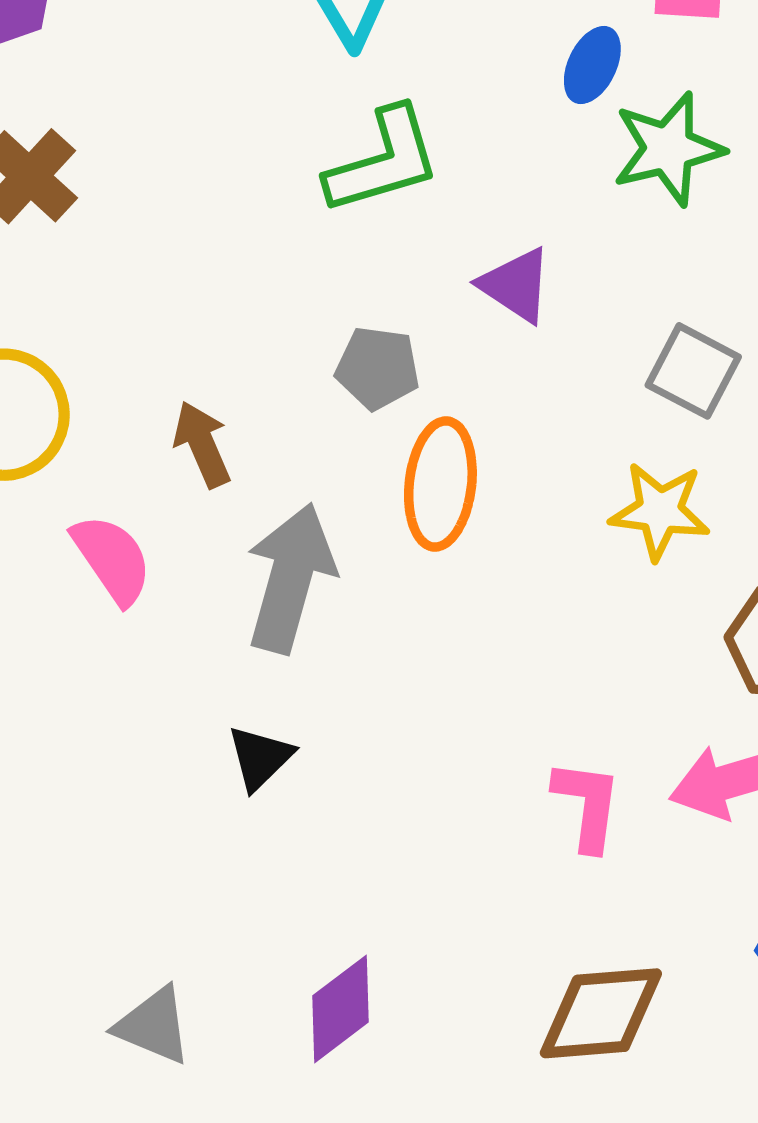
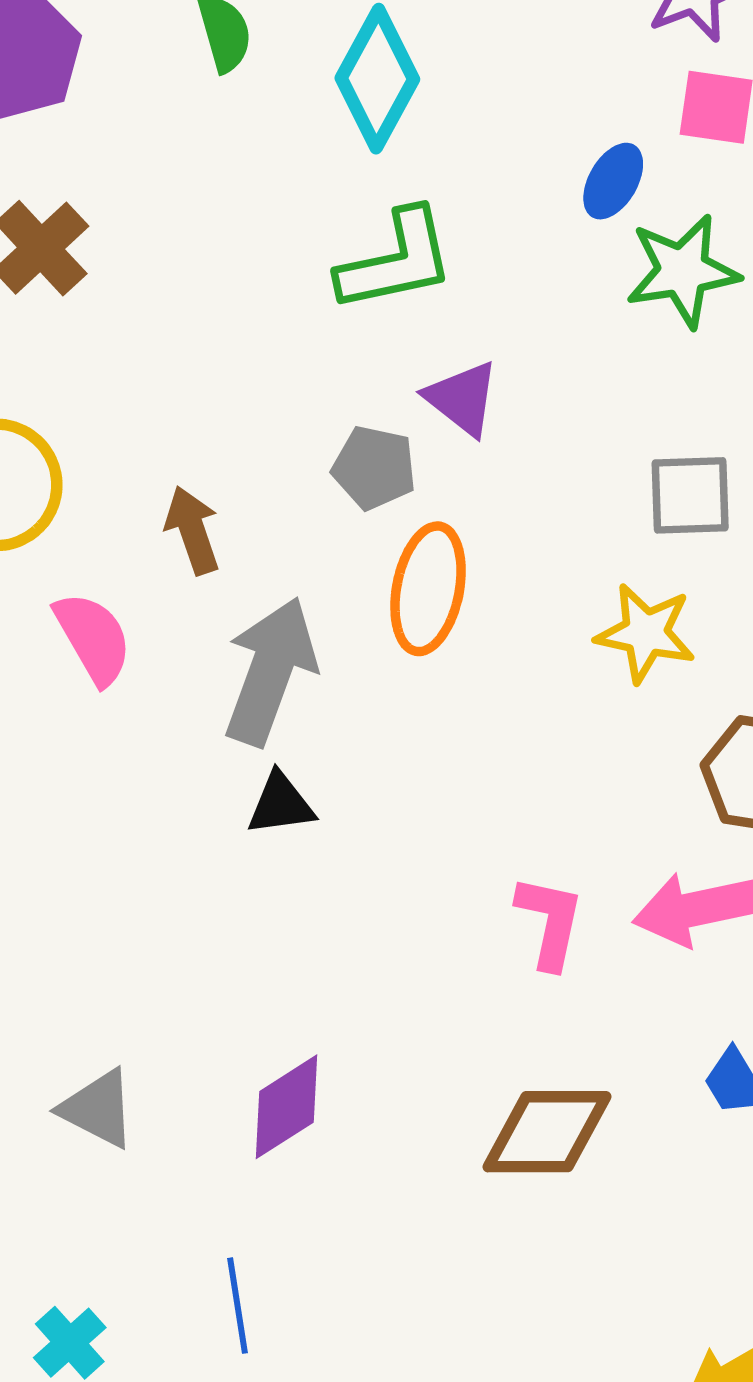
purple triangle: (516, 285) -> (462, 398), moved
gray square: (693, 371) -> (690, 495), turned -34
black triangle: (260, 758) -> (281, 804), moved, turned 32

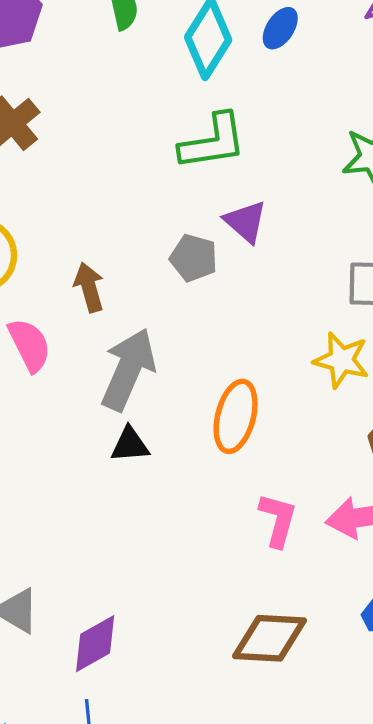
blue ellipse: (613, 181) -> (280, 28), moved
orange ellipse: (428, 589) -> (236, 416), moved
purple diamond: (287, 1107) -> (95, 644), moved

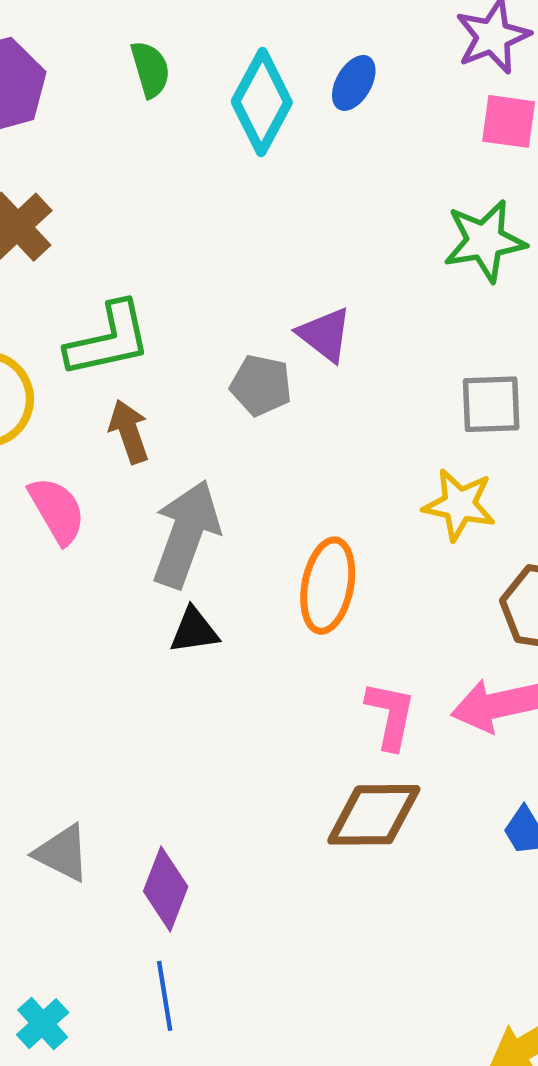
green L-shape: (213, 142) -> (109, 340), moved
brown diamond: (270, 638) -> (374, 815), moved
purple diamond: (95, 644) -> (166, 889), turned -36

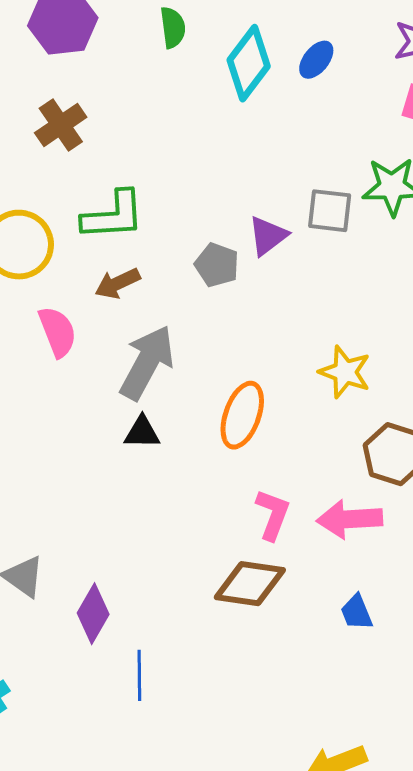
purple triangle: (325, 334) -> (268, 236), turned 36
gray square: (491, 404) -> (330, 211), moved
brown arrow: (129, 431) -> (117, 283), turned -105
blue line: (165, 996) -> (139, 675), moved

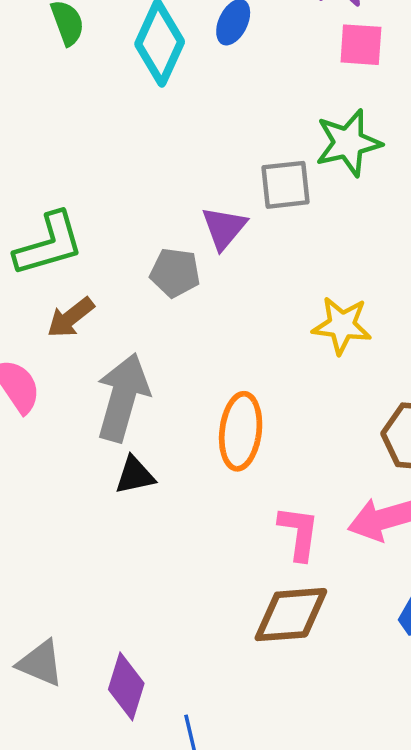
yellow star: (345, 372) -> (342, 325), moved

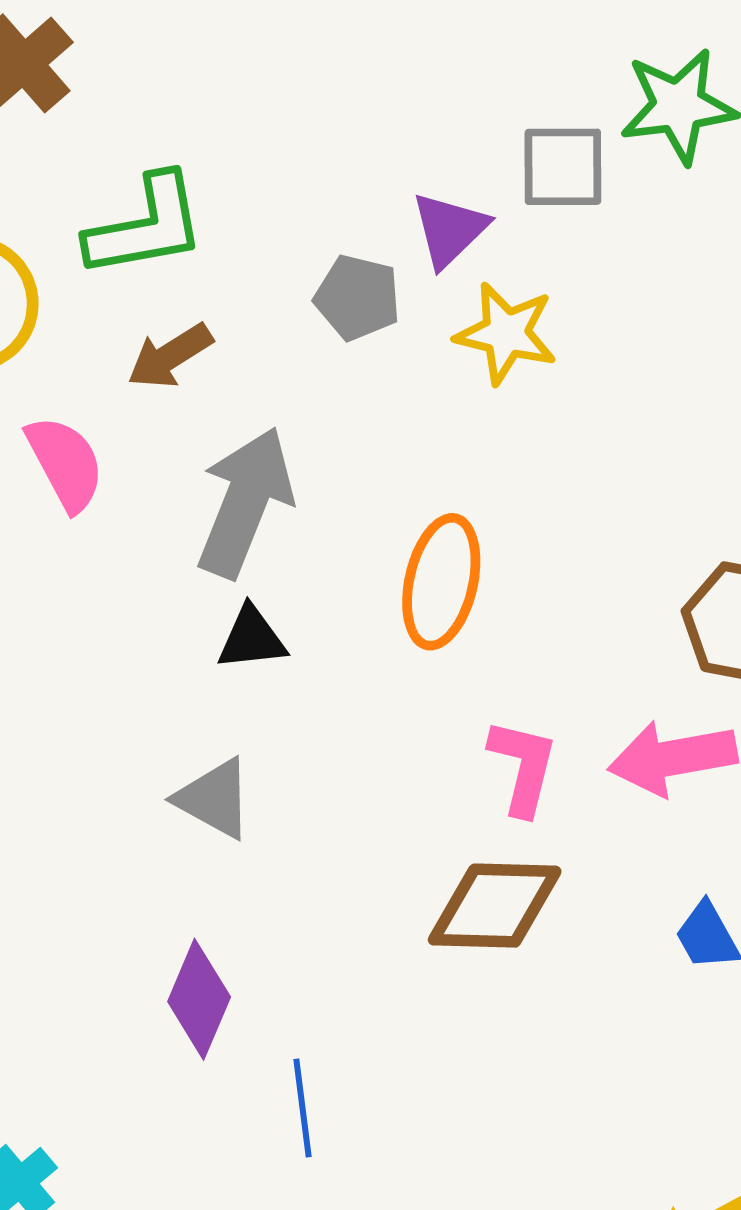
yellow star: (342, 325) -> (506, 333), moved
gray triangle: (40, 663) -> (214, 799), moved

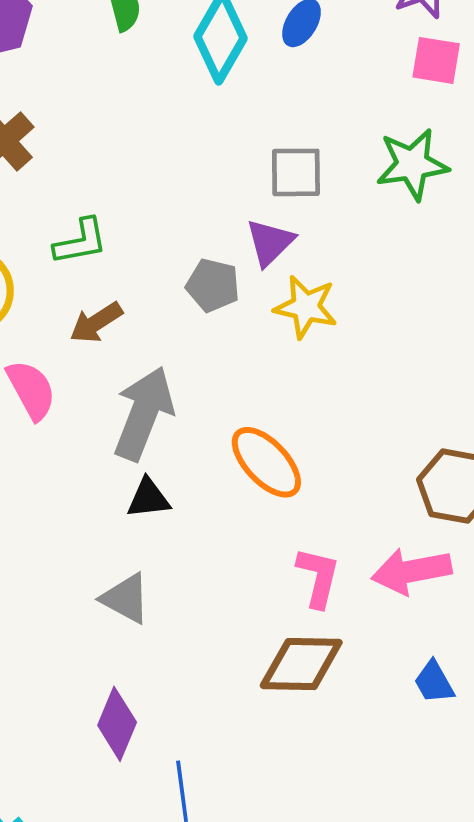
gray square: (563, 167) -> (296, 172), moved
green L-shape: (146, 226) -> (81, 242), size x0.7
orange ellipse: (441, 582) -> (266, 462), turned -56

